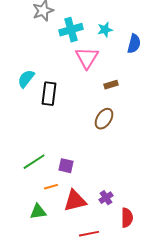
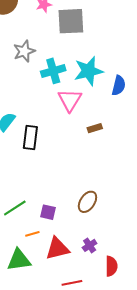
cyan star: (105, 30) -> (89, 71), size x1.8
brown ellipse: (104, 119) -> (87, 202), moved
green triangle: (38, 212) -> (19, 260), size x1.4

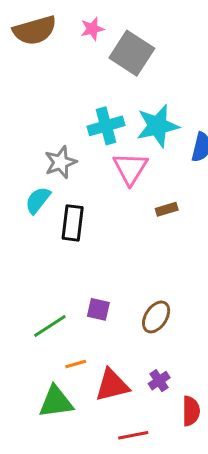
gray square: (71, 21) -> (132, 53), turned 36
gray star: (24, 51) -> (61, 162), moved
purple square: (48, 212) -> (98, 309), moved

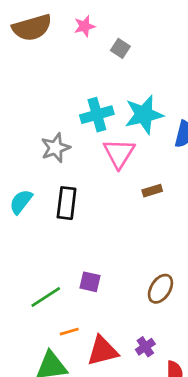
gray square: (132, 53) -> (120, 48), size x0.5
cyan semicircle: (38, 200) -> (21, 202), moved
brown ellipse: (156, 317) -> (160, 289), moved

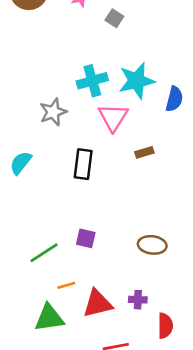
black rectangle: (67, 203) -> (83, 164), moved
brown ellipse: (160, 289) -> (152, 245), turned 64
purple cross: (145, 347) -> (138, 300), turned 36

